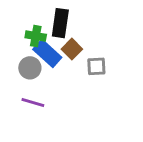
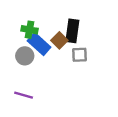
black rectangle: (60, 23) -> (72, 31), moved
purple line: (33, 103) -> (24, 95), moved

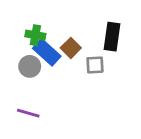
black rectangle: (72, 31) -> (112, 37), moved

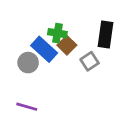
green cross: (35, 35) -> (57, 33), moved
gray square: (95, 65) -> (90, 61), turned -30

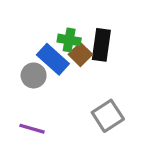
black rectangle: (106, 35) -> (101, 45), moved
gray square: (90, 61) -> (108, 116), moved, size x1.4

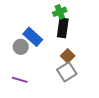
green cross: (69, 40) -> (60, 12), moved, turned -32
brown square: (80, 54) -> (68, 56), moved

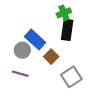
brown square: (68, 56) -> (51, 57), moved
purple line: (20, 80) -> (20, 74), moved

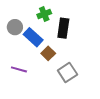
green cross: (64, 13) -> (44, 14), moved
gray circle: (22, 50) -> (15, 27), moved

